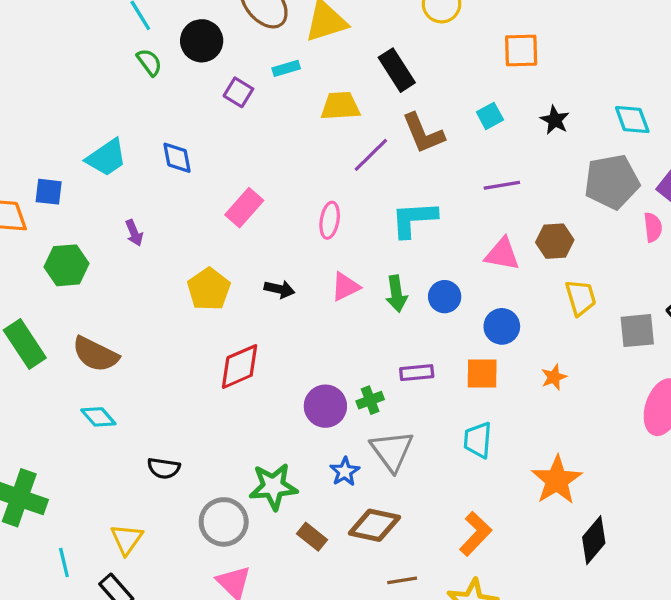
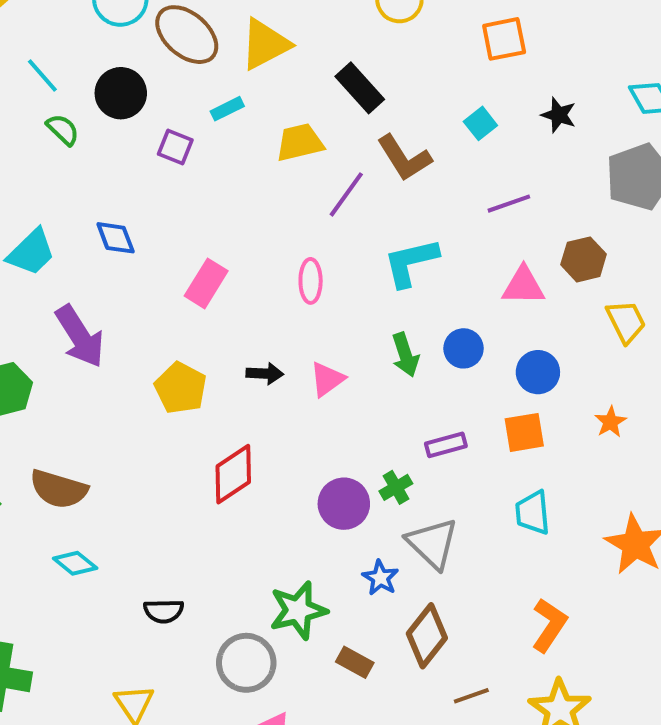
purple arrow: (134, 233) -> (80, 336), size x2.0
pink triangle: (345, 287) -> (327, 379), moved
brown diamond: (374, 525) -> (427, 636), turned -54

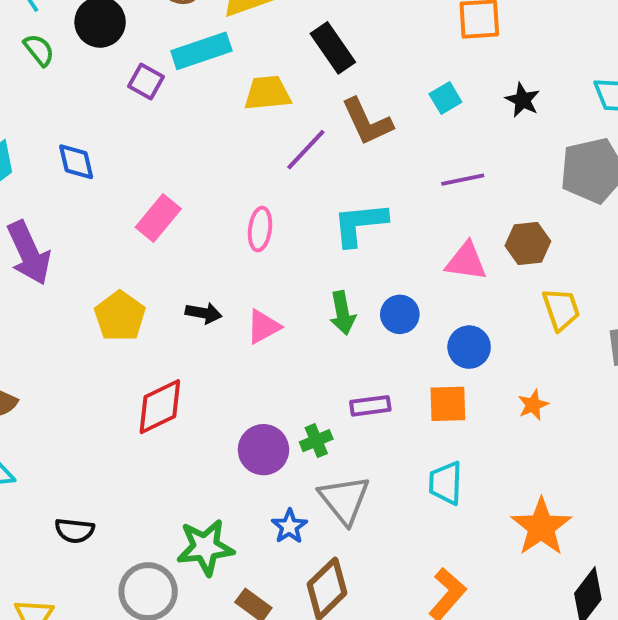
cyan rectangle: (227, 109) -> (201, 51), size x1.8

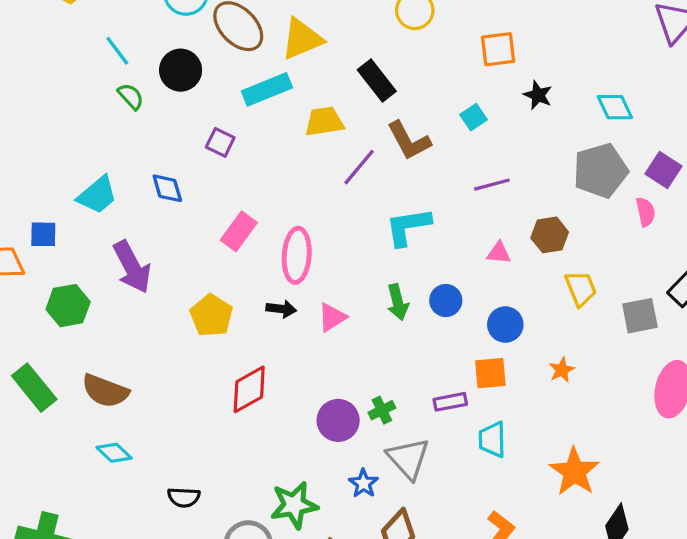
purple square: (146, 81) -> (220, 142), moved
black star: (523, 100) -> (538, 95), moved
pink ellipse: (260, 229) -> (297, 255), moved, size x1.5
pink triangle: (466, 261) -> (499, 253), size x0.7
purple rectangle: (370, 406) -> (450, 402), moved

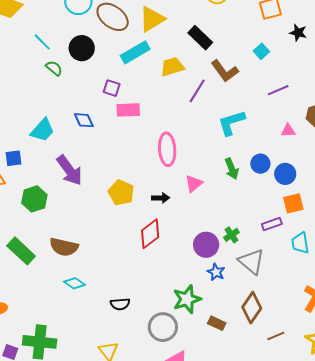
pink rectangle: (239, 231) -> (128, 110), moved, turned 60
black arrow: (281, 309) -> (161, 198), moved
blue circle: (505, 325) -> (285, 174), moved
blue star: (363, 483) -> (216, 272), moved

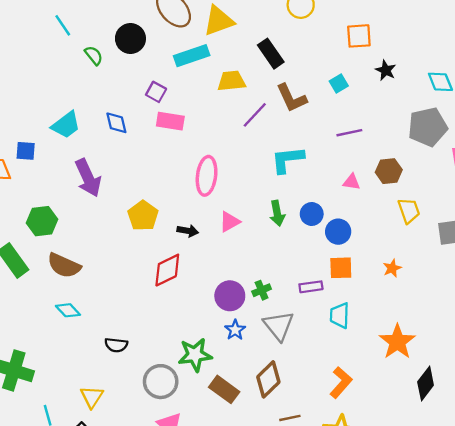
cyan line: (42, 42) -> (63, 25), moved
green hexagon: (34, 199) -> (42, 221), moved
brown rectangle: (217, 323) -> (224, 389), size x1.4

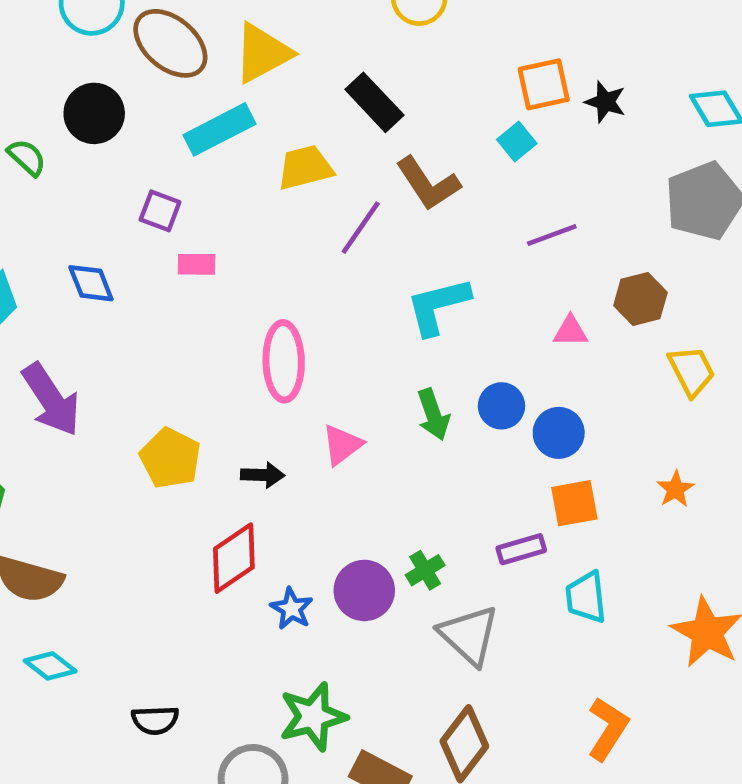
orange square: (359, 36) -> (544, 84), moved
pink rectangle: (170, 121) -> (197, 264), size x0.7
blue star: (235, 330) -> (292, 609), moved

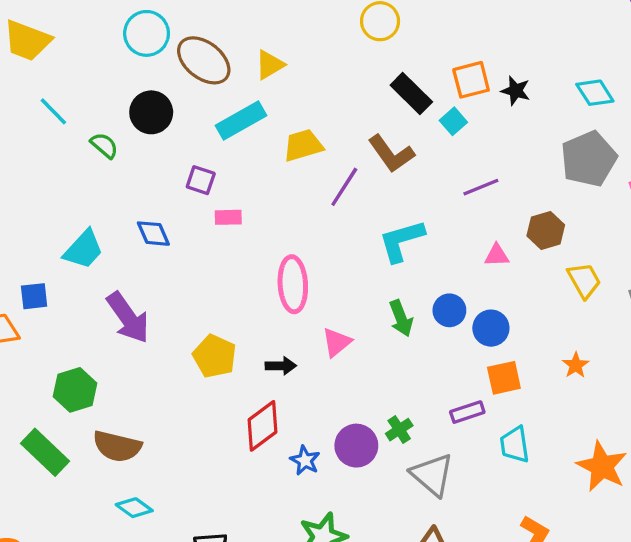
yellow triangle: (263, 53) -> (270, 65), size x0.7
black rectangle: (374, 102) -> (411, 94), moved

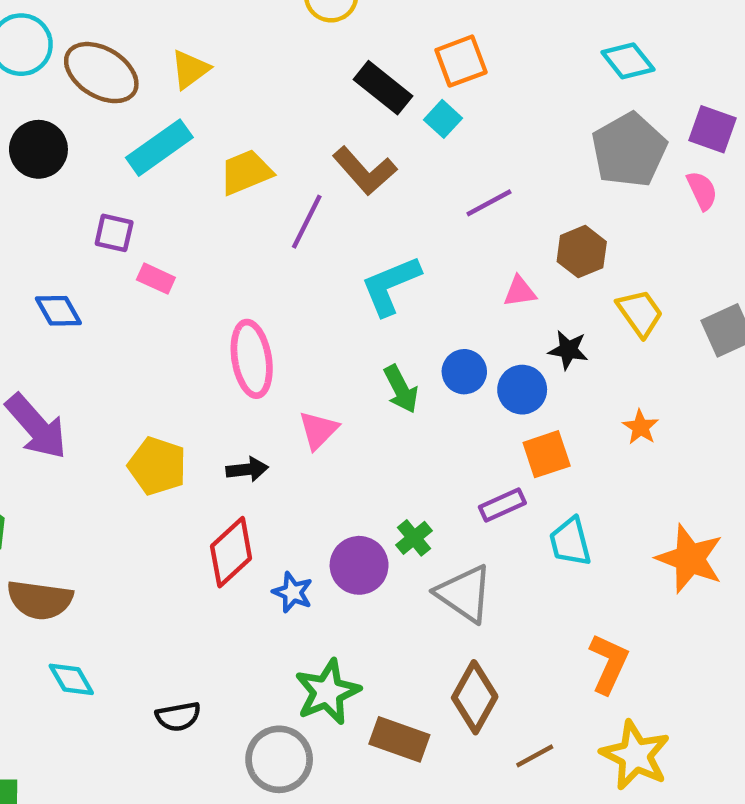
black star: (516, 91) -> (568, 350), moved
pink rectangle: (228, 217) -> (156, 279), turned 32
cyan diamond: (134, 508) -> (71, 679), turned 30

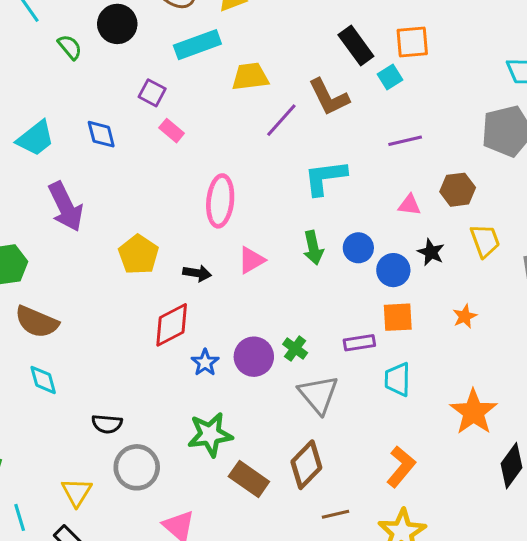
green cross: (414, 538) -> (295, 349), turned -30
gray circle: (279, 759) -> (137, 467), moved

